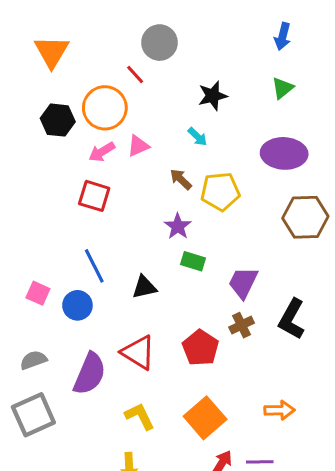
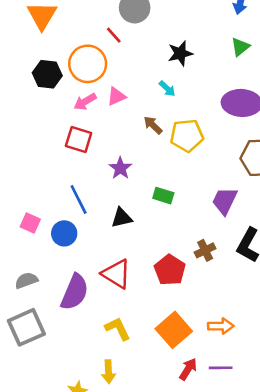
purple star: (178, 226) -> (120, 168), moved
purple trapezoid: (243, 283) -> (225, 201), moved
orange arrow: (280, 410) -> (221, 326), moved

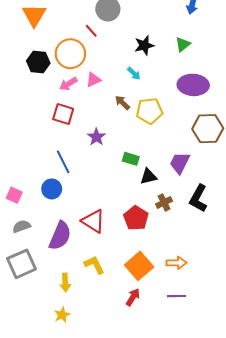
green triangle: (240, 47) -> (183, 44), moved
black triangle: (122, 218) -> (148, 176), moved
pink square: (30, 223) -> (14, 195), moved
red arrow: (188, 369) -> (133, 297), moved
yellow arrow: (109, 372) -> (65, 283), moved

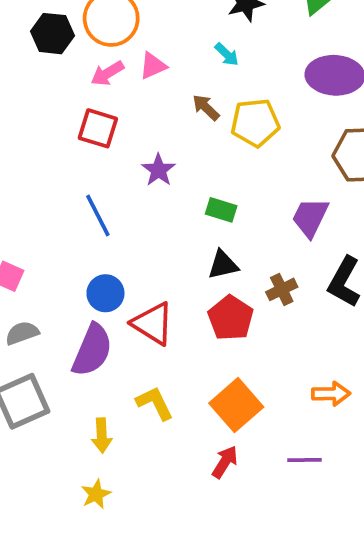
black triangle: (148, 176) -> (223, 265), moved
blue circle: (52, 189) -> (105, 293), moved
orange arrow: (177, 263) -> (331, 394), moved

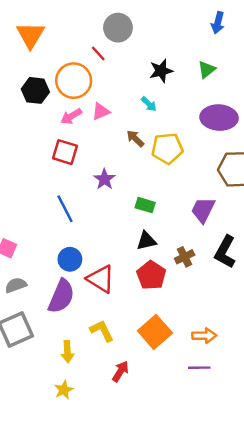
orange arrow: (331, 394) -> (204, 336), moved
red arrow: (225, 462) -> (120, 371), moved

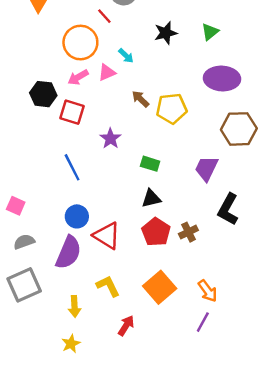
black hexagon: (35, 90) -> (43, 94), moved
cyan arrow: (149, 104) -> (126, 56), moved
brown cross: (185, 257) -> (188, 232), moved
orange arrow: (204, 336) -> (208, 291), turned 55
purple line: (199, 368) -> (203, 322), turned -60

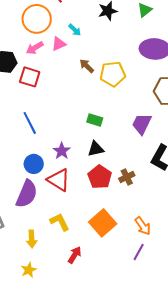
purple star: (110, 138) -> (62, 151), moved

